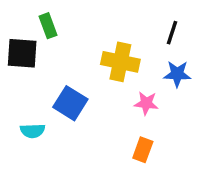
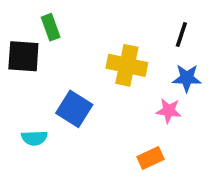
pink star: (146, 103) -> (169, 111), moved
orange rectangle: (143, 150) -> (150, 158), turned 45

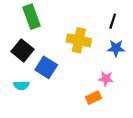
green rectangle: (51, 27) -> (32, 17), size x1.5
black square: (23, 56) -> (23, 50), moved, turned 35
pink star: (169, 111) -> (106, 79), moved

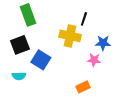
black line: (113, 21) -> (84, 19), moved
black square: (23, 50) -> (20, 45), turned 30
pink star: (106, 79) -> (94, 60), moved

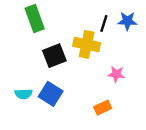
blue star: (103, 43) -> (127, 21), moved
black square: (20, 45) -> (54, 56), moved
blue square: (41, 60) -> (51, 94), moved

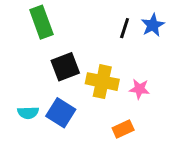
blue star: (127, 21) -> (153, 25), turned -30
yellow cross: (87, 44) -> (102, 82), moved

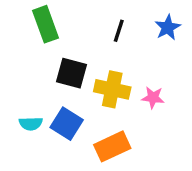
black line: (125, 28) -> (119, 31), moved
black square: (65, 67) -> (71, 73), turned 36
orange rectangle: (123, 129) -> (112, 146), moved, size x1.5

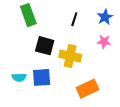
pink star: (153, 98) -> (104, 42), moved
blue square: (67, 124) -> (42, 77), turned -36
orange rectangle: (112, 146) -> (88, 89), moved

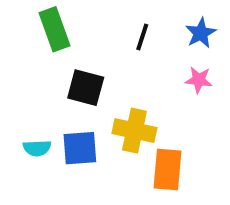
yellow cross: (70, 56) -> (134, 131), moved
orange rectangle: (88, 89) -> (168, 170), turned -60

